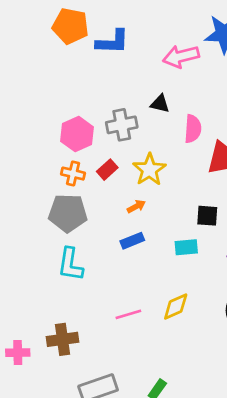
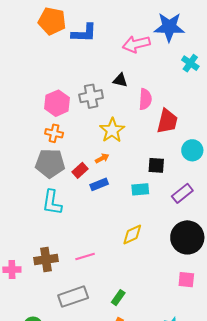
red rectangle: (107, 170) -> (80, 170), moved
pink line: (128, 314) -> (85, 257), moved

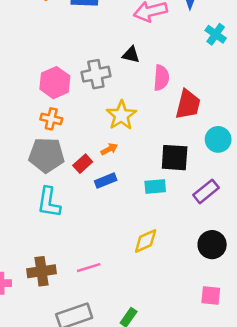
black square: (156, 165) -> (175, 158), size x1.4
black circle: (187, 237) -> (212, 245), size x0.7

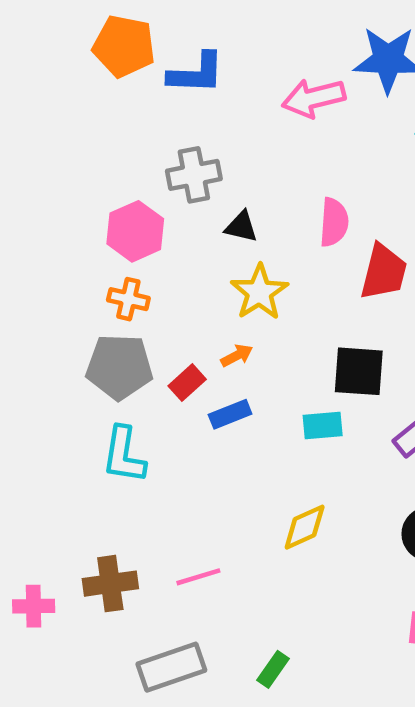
black triangle: (131, 55) -> (241, 227), moved
gray cross: (96, 74) -> (194, 175), moved

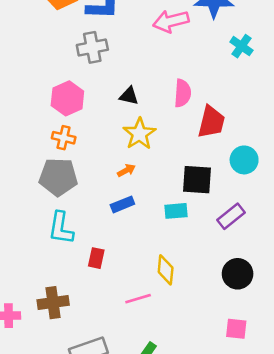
gray cross: (194, 175) -> (92, 47), moved
red rectangle: (187, 383) -> (96, 258), moved, turned -36
yellow diamond: (305, 527) -> (166, 270), turned -60
pink line: (198, 577) -> (138, 299), moved

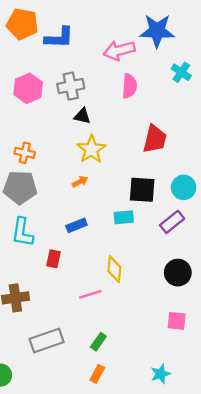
gray cross: (92, 47) -> (71, 86), moved
pink semicircle: (183, 93) -> (129, 86), moved
pink hexagon: (67, 98) -> (28, 88), moved
cyan circle: (244, 160) -> (184, 187), moved
blue rectangle: (122, 204) -> (76, 225), moved

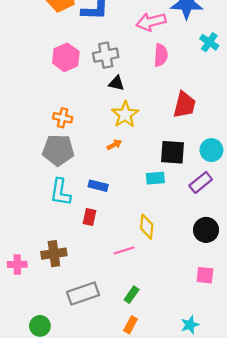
blue rectangle: (76, 225) -> (98, 186), moved, turned 36

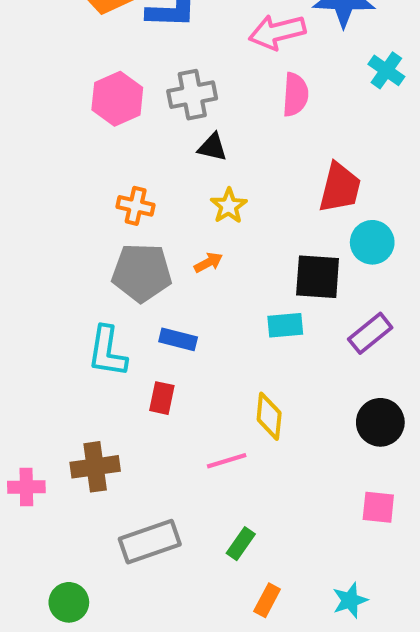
yellow star: (125, 114) -> (229, 206), size x0.7
orange cross: (63, 118) -> (136, 206), moved
gray pentagon: (58, 150) -> (142, 273), moved
cyan circle: (211, 150) -> (372, 242), moved
orange rectangle: (131, 325) -> (267, 600), moved

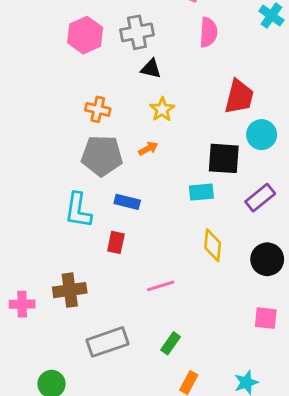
yellow diamond: (269, 416) -> (213, 245), moved

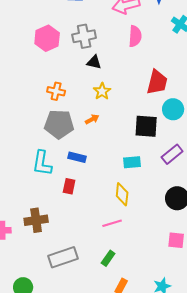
cyan rectangle: (201, 192) -> (132, 162), moved
yellow diamond: (213, 245) -> (122, 194), moved
pink line: (161, 286) -> (112, 223), moved

